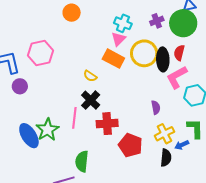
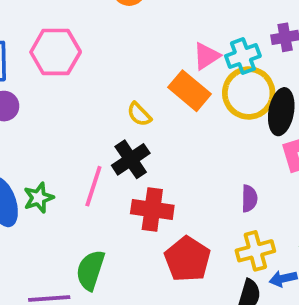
cyan cross: (123, 23) -> (243, 56), moved, turned 36
green star: (47, 130) -> (39, 198), size x0.7

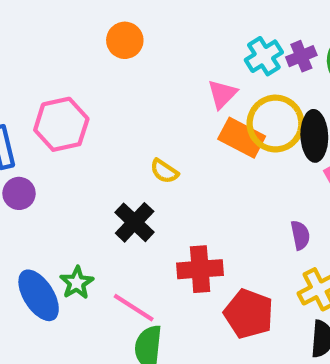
cyan cross: (243, 56) -> (264, 56), moved
orange rectangle: (189, 91) -> (242, 138), moved
black cross: (131, 159) -> (135, 222), moved
pink line: (93, 186) -> (134, 308), moved, turned -63

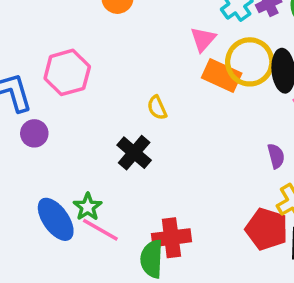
yellow semicircle: (164, 171) -> (157, 108), turned 35
red cross: (200, 269) -> (171, 238), moved
pink line: (134, 308) -> (100, 230), moved
red pentagon: (249, 314) -> (267, 229), moved

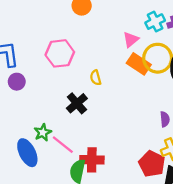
pink hexagon: (67, 72) -> (60, 53), moved
blue ellipse: (56, 219) -> (27, 153), moved
pink line: (100, 230) -> (63, 145), moved

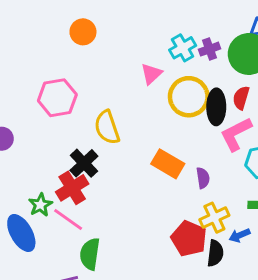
orange rectangle: (139, 64) -> (168, 164), moved
yellow semicircle: (96, 78) -> (107, 127), size x1.6
red cross: (92, 160) -> (72, 188), moved, turned -30

